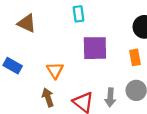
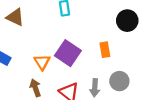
purple square: (95, 48) -> (68, 53), moved, turned 35
orange rectangle: (135, 57) -> (105, 50), moved

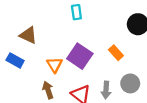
brown triangle: (15, 17) -> (28, 35), moved
orange rectangle: (105, 50) -> (116, 53), turned -32

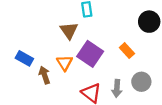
brown triangle: (28, 35) -> (69, 31), moved, turned 30
brown arrow: (48, 90) -> (44, 75), moved

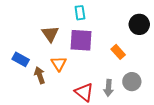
brown triangle: (69, 31) -> (50, 34), moved
purple square: (90, 54) -> (81, 40), moved, turned -30

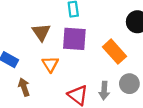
orange rectangle: (118, 52) -> (114, 52), size x1.5
brown arrow: (40, 75) -> (24, 87), moved

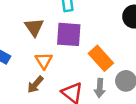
orange rectangle: (114, 52) -> (101, 58), moved
brown arrow: (24, 87) -> (35, 84), moved, turned -120

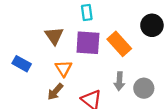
orange rectangle: (101, 58) -> (119, 44), moved
gray arrow: (100, 88) -> (119, 81), moved

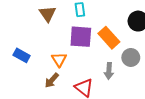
brown triangle: (54, 36) -> (48, 14), moved
gray circle: (144, 88) -> (131, 57), moved

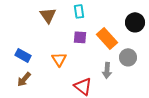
purple square: (81, 37) -> (80, 37), size x0.6
brown arrow: (52, 80) -> (24, 79), moved

